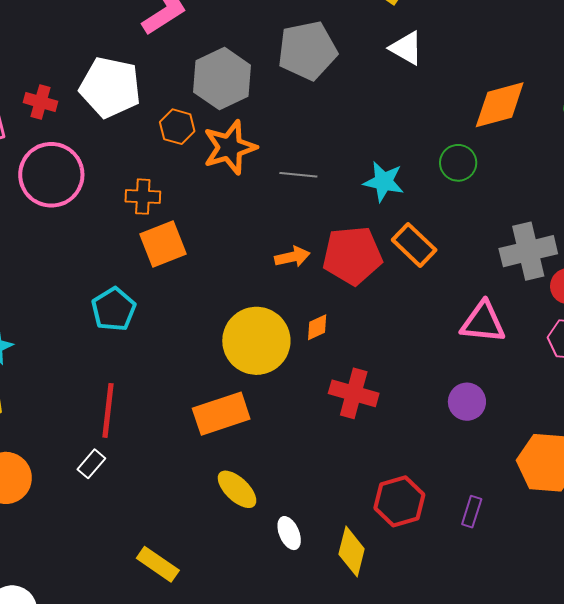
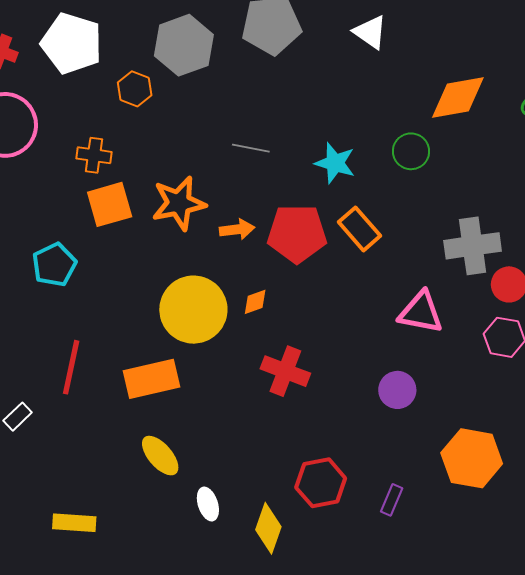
orange star: (230, 147) -> (179, 203), moved
red line: (108, 410) -> (71, 367), moved
yellow rectangle: (158, 564) -> (74, 523), turned -36

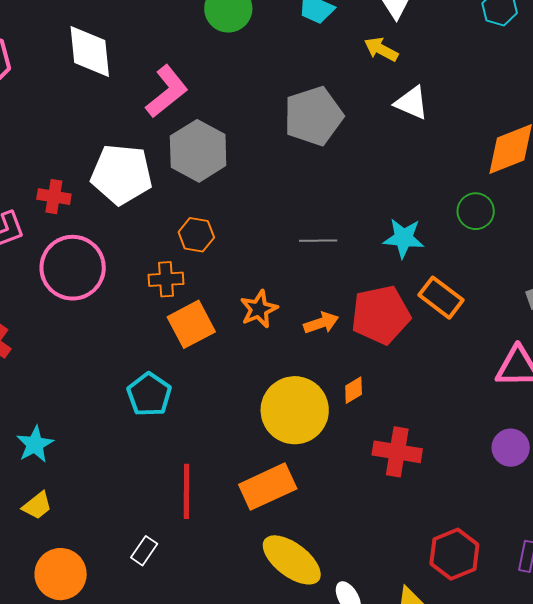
gray hexagon: (184, 45) -> (198, 151), moved
orange hexagon: (135, 89) -> (196, 235), moved
orange star: (179, 203) -> (259, 309), size x0.7
yellow ellipse: (160, 456) -> (292, 560), size x1.4

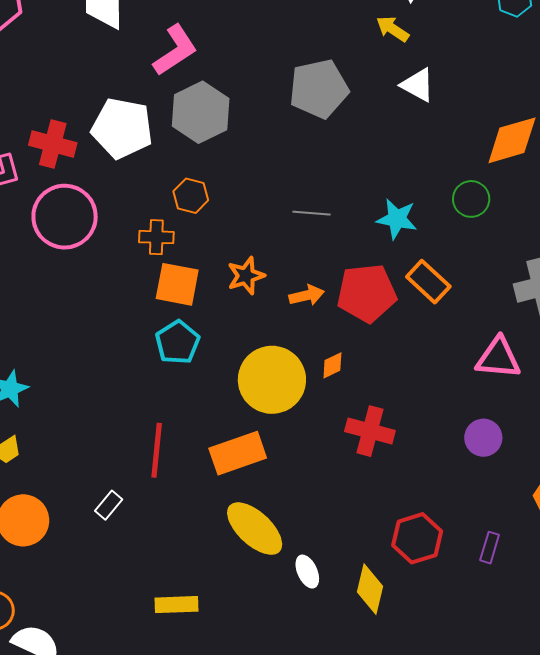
red cross: (54, 197) -> (53, 144), size x1.4
orange square: (191, 324) -> (177, 284), turned 33
cyan pentagon: (149, 395) -> (177, 342), moved

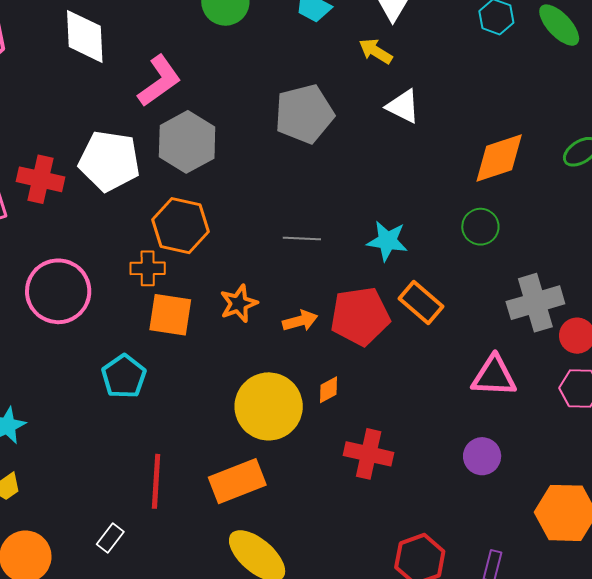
orange hexagon: (191, 196) -> (180, 226), size x1.6
green circle: (471, 199) -> (480, 227), moved
pink circle: (65, 217) -> (58, 291), moved
cyan pentagon: (177, 342) -> (124, 376), moved

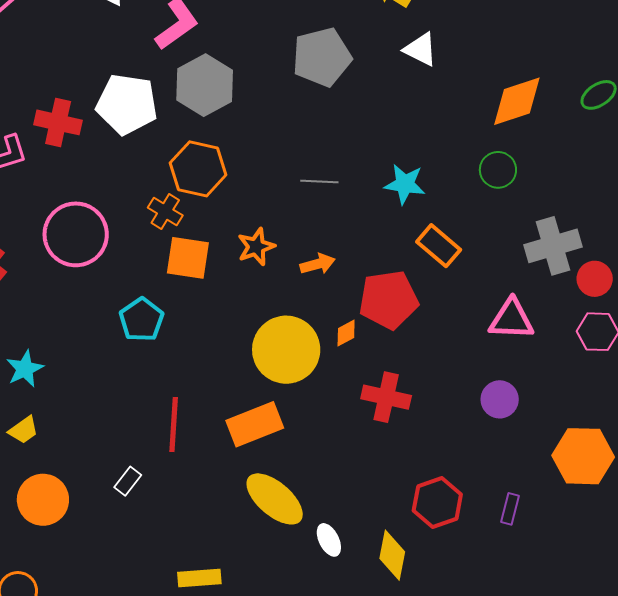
orange cross: (148, 268) -> (165, 212), turned 32
red pentagon: (360, 316) -> (389, 300), moved

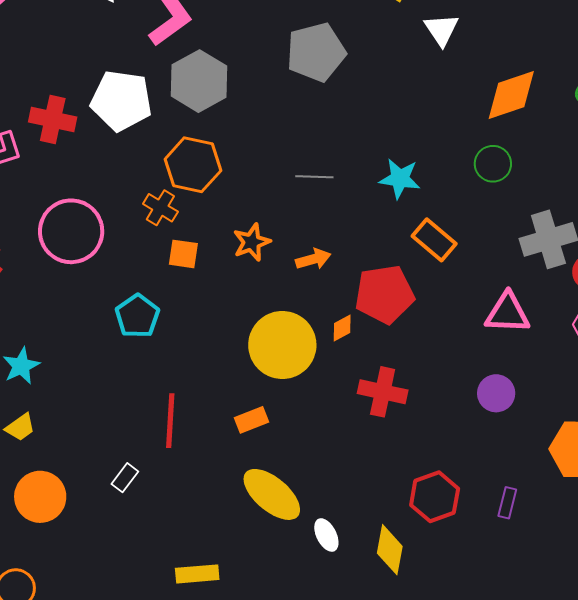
white triangle: (421, 49) -> (442, 30), moved, turned 30
orange square: (188, 258) -> (183, 254), size x0.7
orange rectangle: (255, 424) -> (251, 420), size x0.6

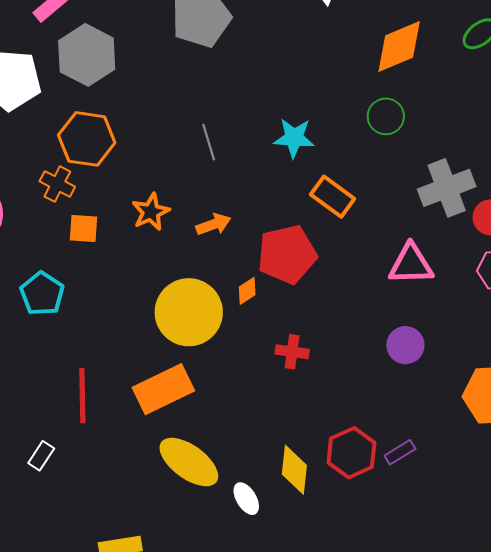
gray line: (314, 177) -> (209, 142), turned 75
red cross: (383, 392) -> (292, 352), size x0.7
orange rectangle: (251, 420) -> (163, 389), size x1.8
purple rectangle: (507, 503) -> (400, 452), moved, turned 48
yellow diamond: (390, 550) -> (294, 470), moved

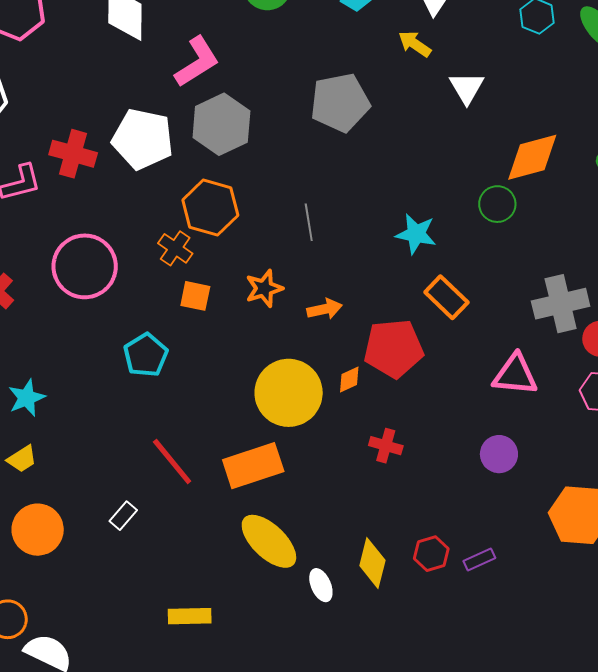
green circle: (386, 116) -> (497, 204), moved
gray line: (209, 142) -> (309, 222), moved
red line: (82, 396) -> (172, 461), turned -46
red hexagon: (351, 453) -> (431, 554), size x0.7

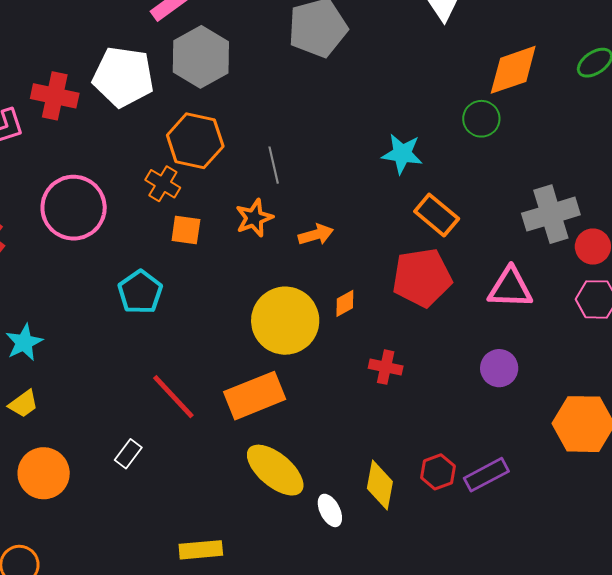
gray line: (309, 222) -> (274, 165), moved
red pentagon: (394, 348) -> (422, 278), moved
purple rectangle: (479, 560) -> (486, 475), size x1.4

